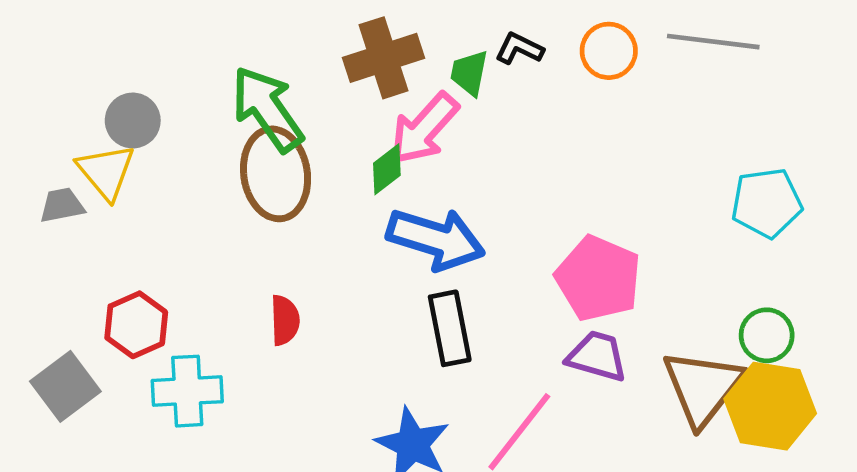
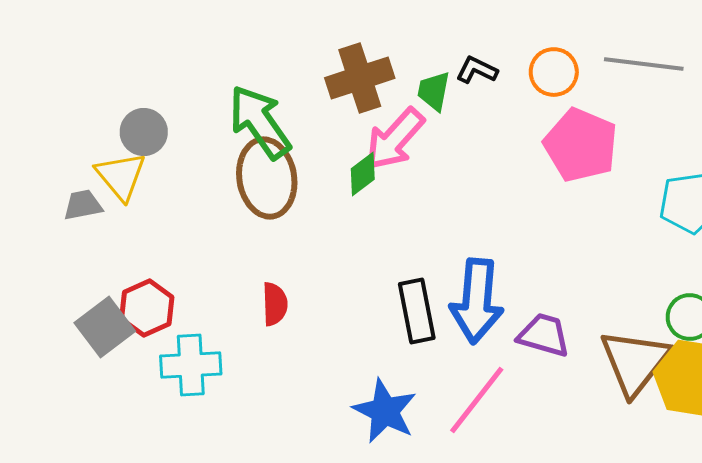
blue arrow: (436, 239) -> (477, 301), moved, turned 78
pink pentagon: (598, 278) -> (581, 145), moved
gray square: (65, 386) -> (105, 327), moved

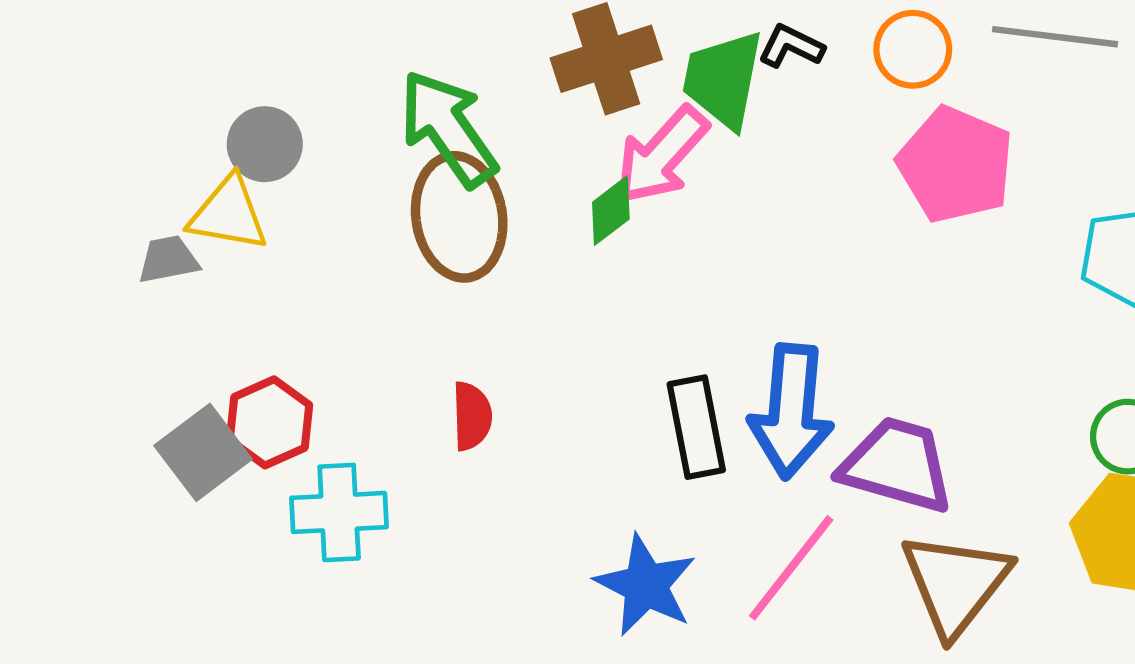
green trapezoid: (434, 91) -> (723, 79), size x1.6
yellow triangle: (121, 176) -> (228, 214), turned -40
purple trapezoid: (544, 335) -> (897, 465), size x1.4
brown triangle: (635, 362) -> (955, 584), moved

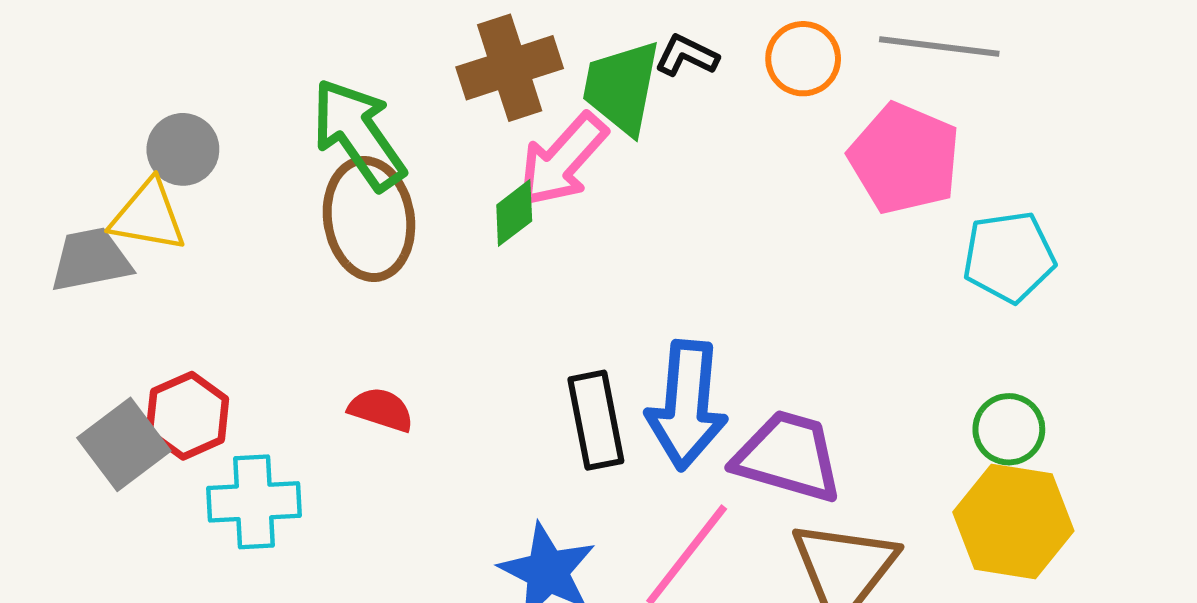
pink pentagon: (955, 165) -> (904, 158), moved
gray trapezoid: (168, 260) -> (91, 260), size x1.4
red semicircle: (472, 416) -> (381, 410), turned -70

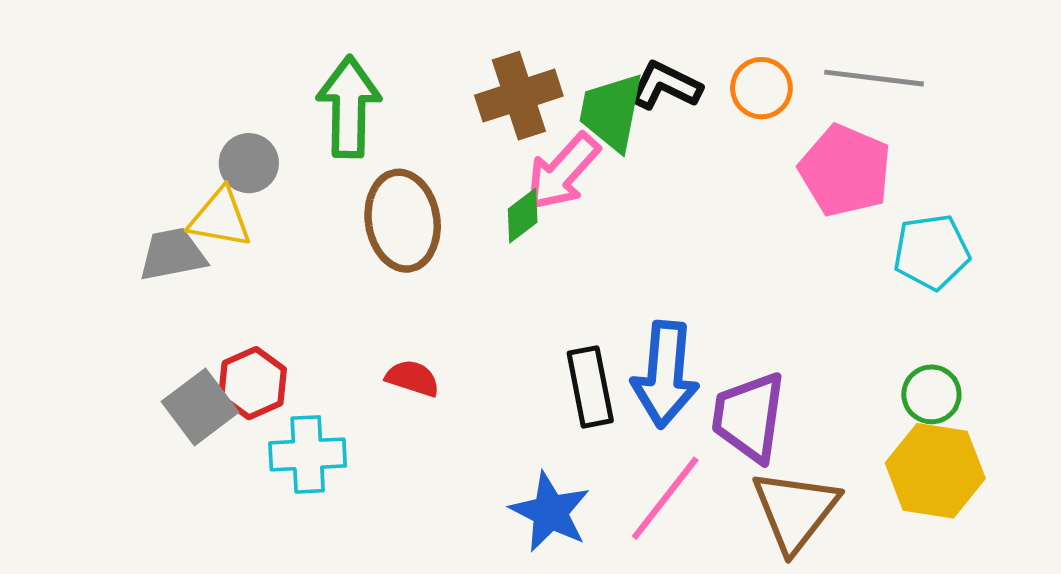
black L-shape: (687, 56) -> (665, 86), size x1.4
green arrow: (358, 134) -> (349, 107), moved, turned 36
purple trapezoid: (788, 456) -> (749, 417), turned -98

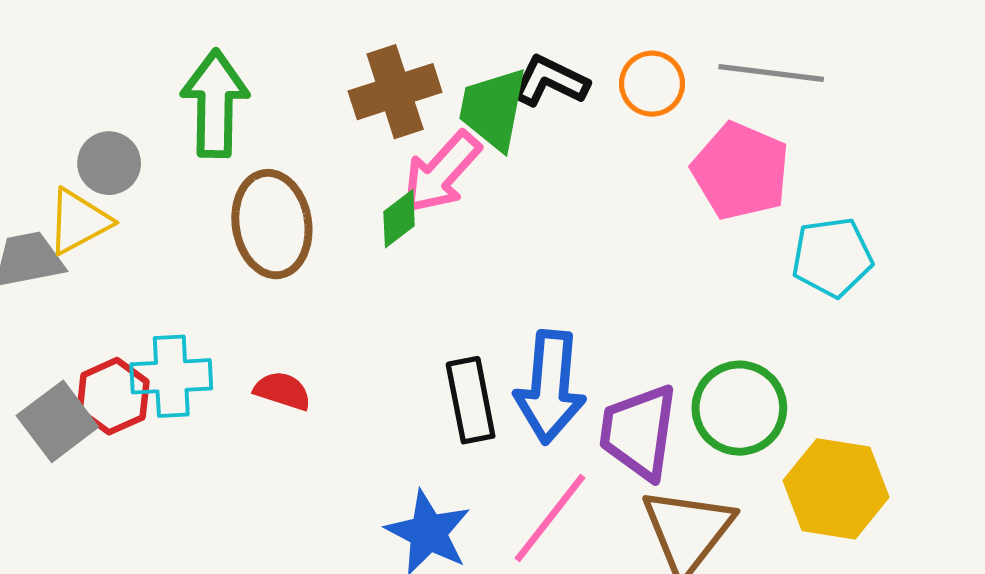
yellow triangle: (220, 218) -> (79, 221), turned -38
green circle: (931, 394) -> (739, 408), moved, size x1.5
cyan cross: (308, 454) -> (171, 376), moved

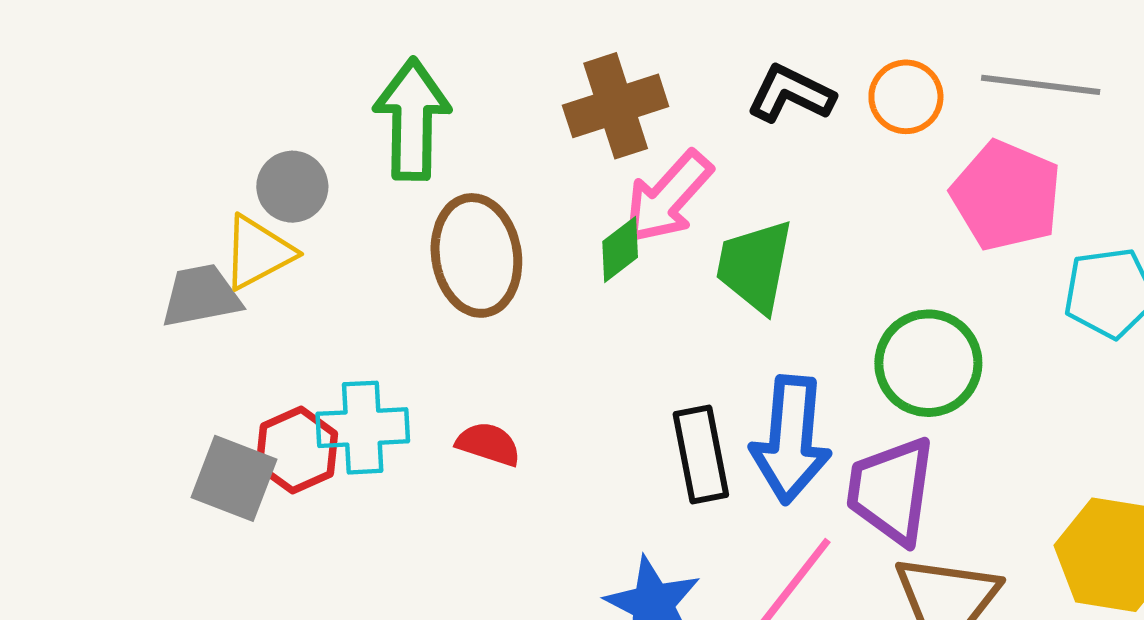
green trapezoid: (493, 109) -> (755, 266), moved
green circle: (739, 408) -> (928, 363), moved
gray square: (57, 421) -> (234, 478), turned -32

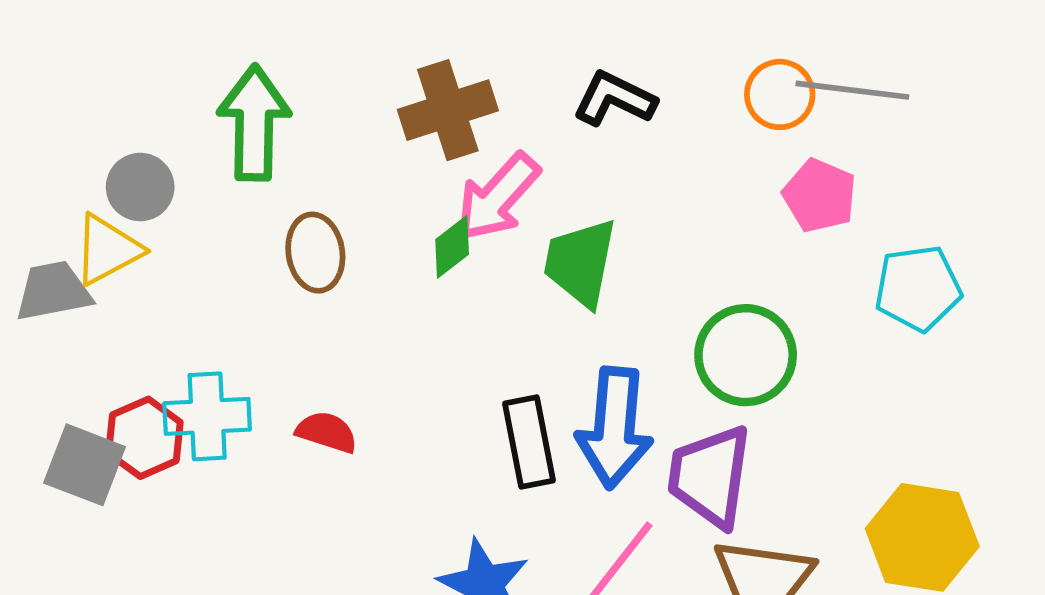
orange circle: (906, 97) -> (780, 94), moved
pink pentagon: (1006, 196) -> (820, 196), size x0.7
brown ellipse: (476, 255) -> (315, 253), size x0.7

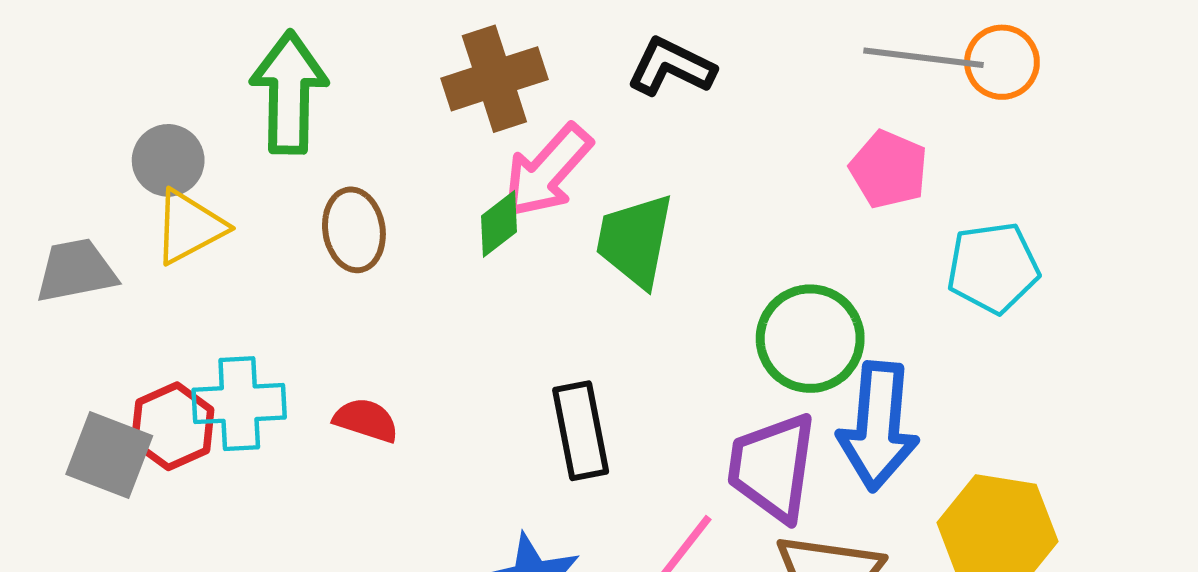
orange circle: (780, 94) -> (1002, 62), moved
yellow triangle: (107, 250) -> (189, 227), moved
blue arrow: (615, 428) -> (878, 426), moved

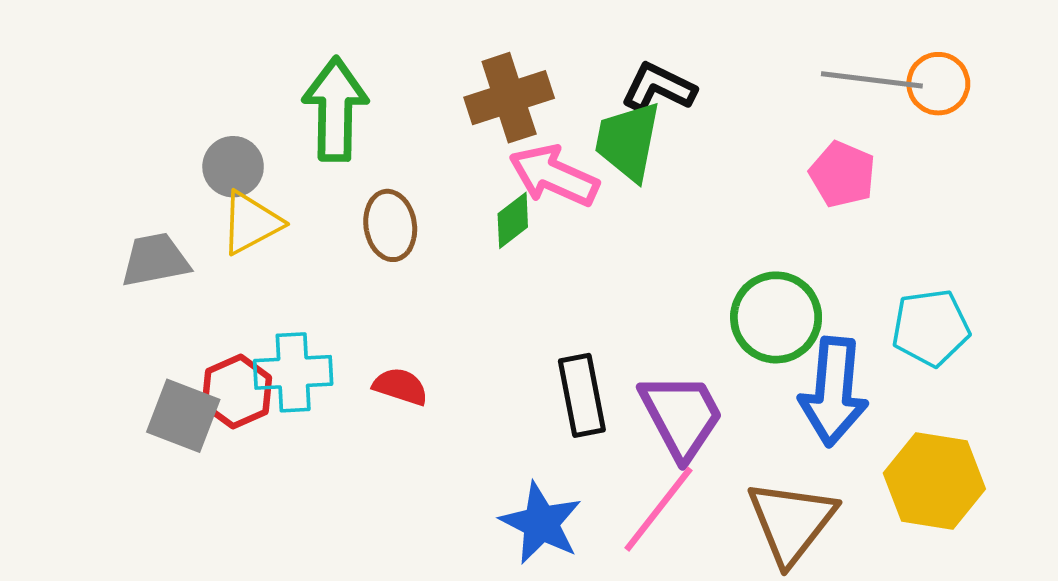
pink arrow: (547, 171) -> (554, 176), turned 72
green trapezoid: (635, 240) -> (628, 141), moved
cyan pentagon: (993, 268) -> (931, 328), moved
purple trapezoid: (772, 467) -> (681, 416), moved, turned 144

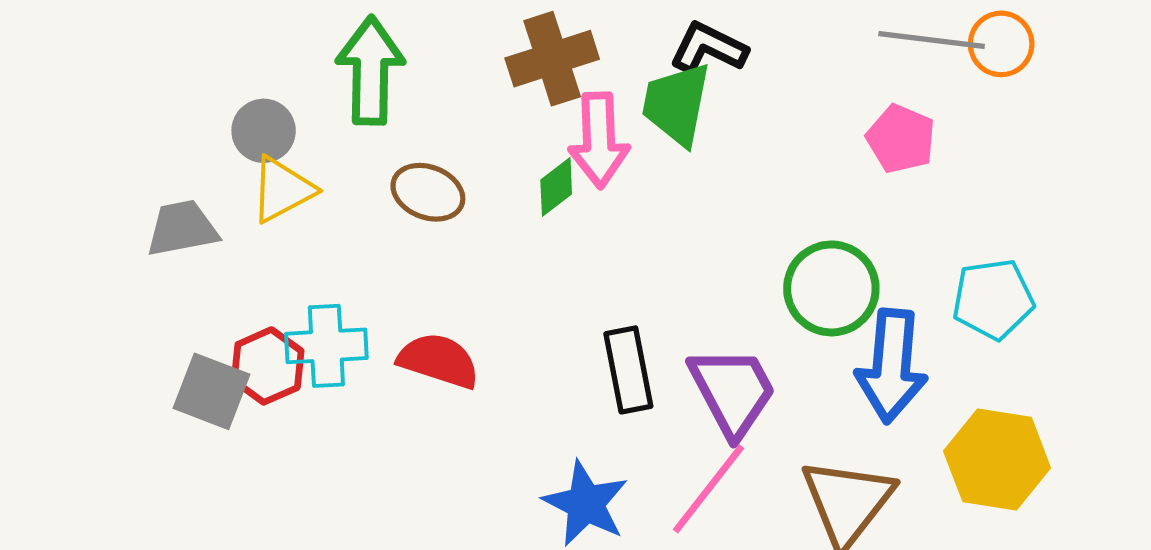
pink arrow: (554, 176) -> (599, 140), turned -116
brown ellipse: (390, 225) -> (428, 192), turned -60
red semicircle: (400, 386) -> (439, 361), size x1.4

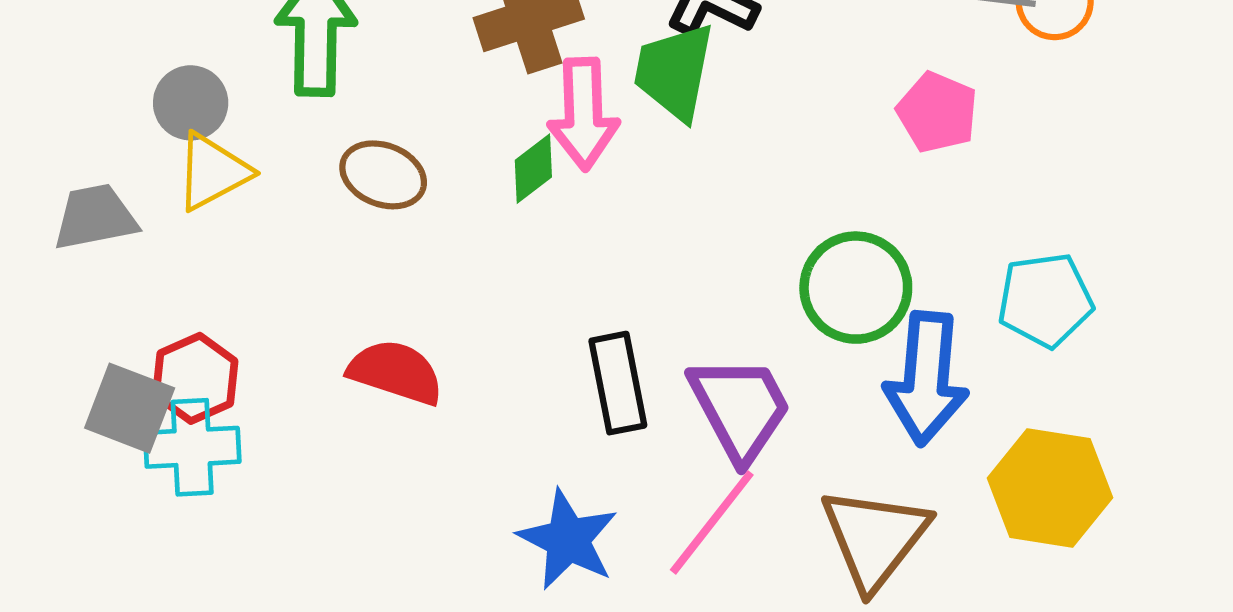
cyan cross: (326, 346) -> (192, 447), moved

